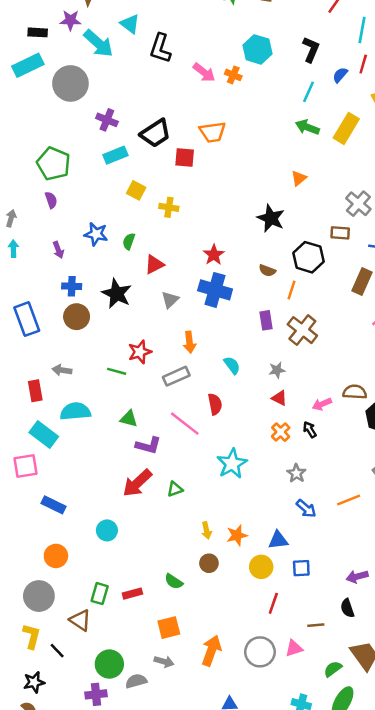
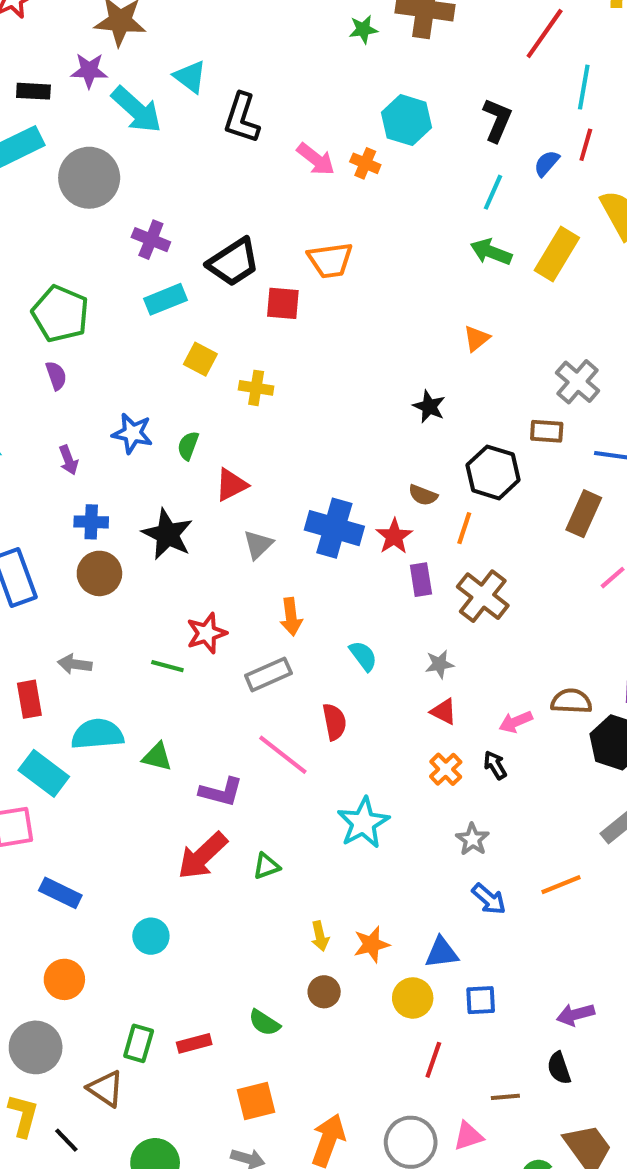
black star: (271, 218) -> (429, 407), size x0.7
red star: (214, 255) -> (394, 536), moved
green triangle: (129, 419) -> (157, 757), moved

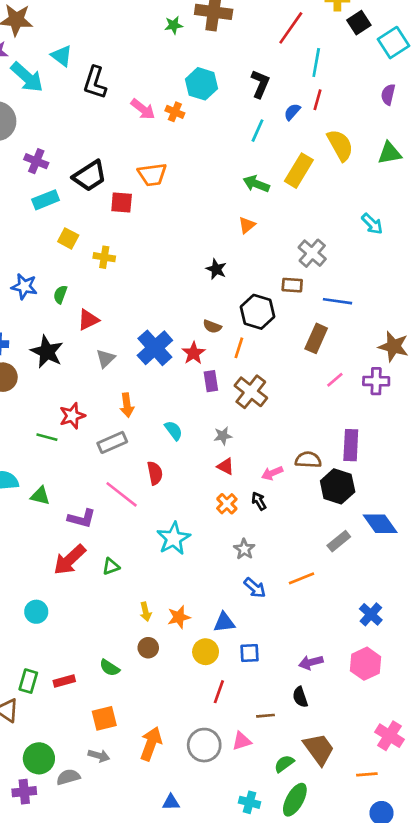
green arrow: (491, 252) -> (256, 184), moved
blue cross: (334, 528) -> (155, 348), turned 32

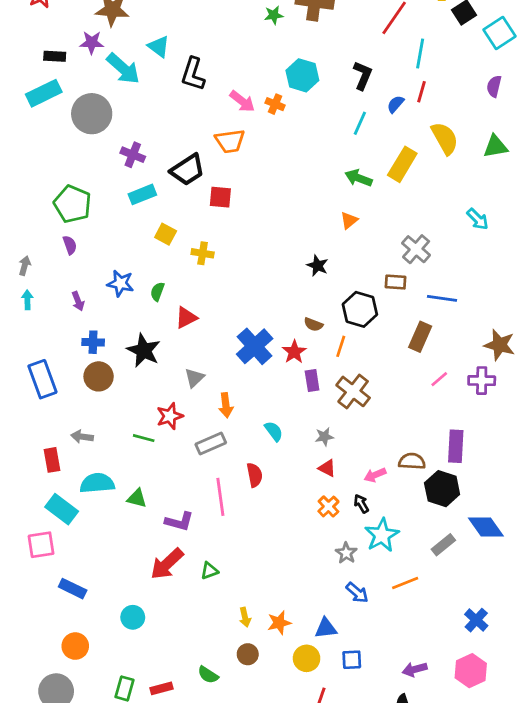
orange trapezoid: (152, 175) -> (230, 141), moved
gray triangle: (106, 358) -> (194, 378), moved
pink line: (122, 494) -> (220, 497), turned 44
cyan star: (174, 538) -> (382, 535), moved

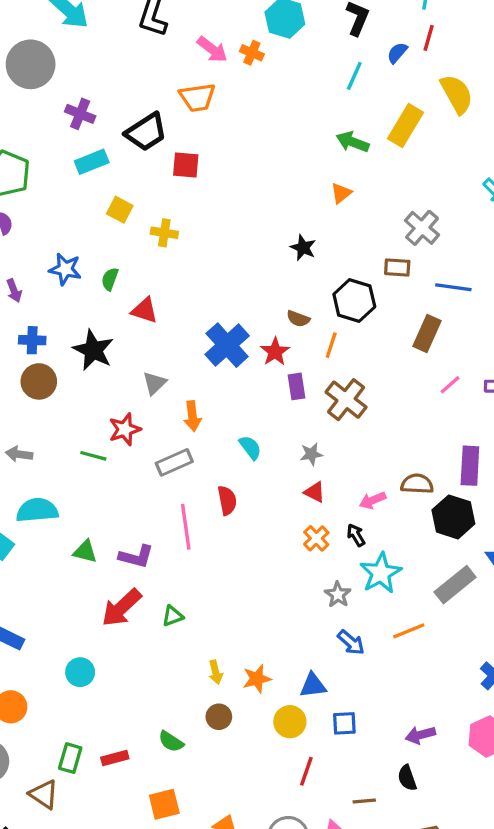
red triangle: (186, 318) -> (145, 310), turned 45
green triangle: (137, 498) -> (85, 552), moved
gray rectangle: (443, 545) -> (455, 585), size x1.4

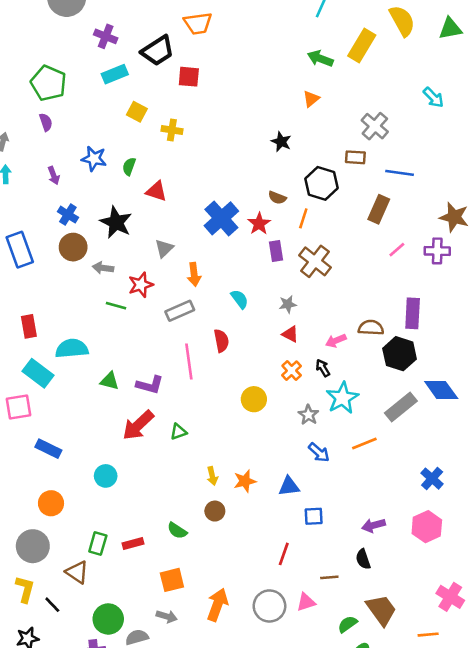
blue cross: (32, 340) -> (68, 215), turned 30
gray arrow: (19, 454) -> (103, 268), moved
yellow circle: (290, 722) -> (254, 399), moved

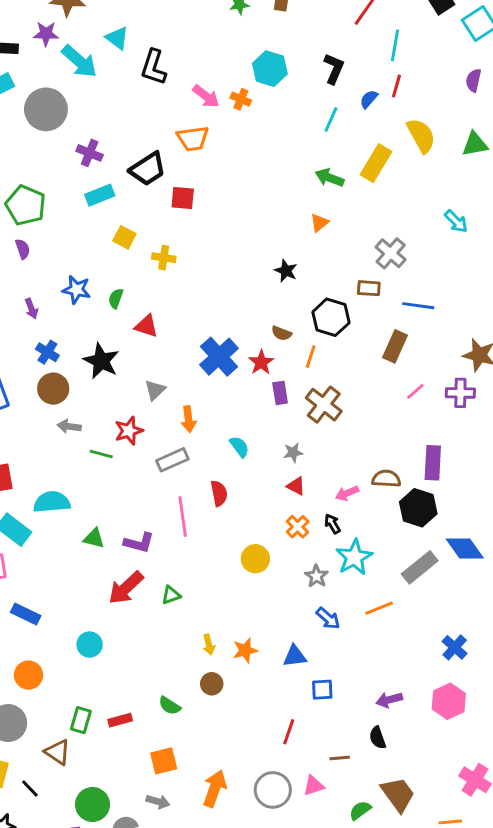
gray arrow: (103, 268) -> (69, 426), moved

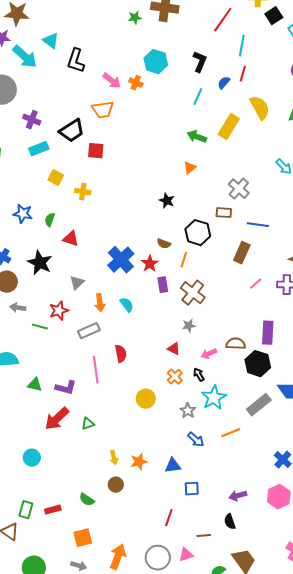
cyan semicircle: (239, 447) -> (127, 305), moved
gray star: (293, 453) -> (189, 326), moved

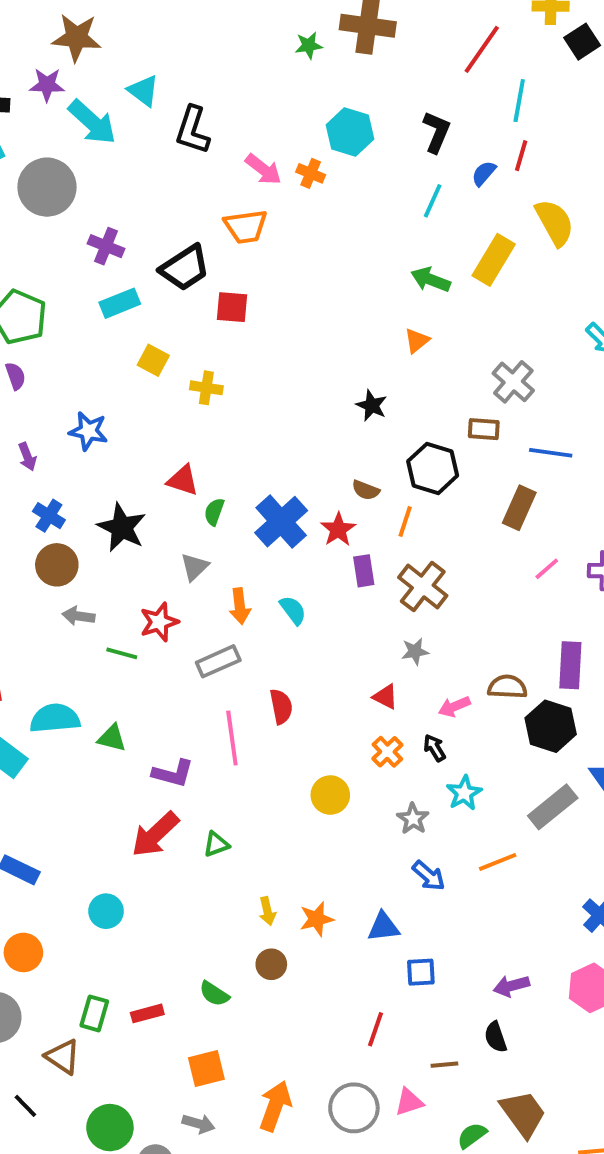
green semicircle: (50, 220) -> (214, 512), moved
green triangle: (35, 385) -> (112, 738), moved
cyan star: (214, 398) -> (464, 793), size x0.7

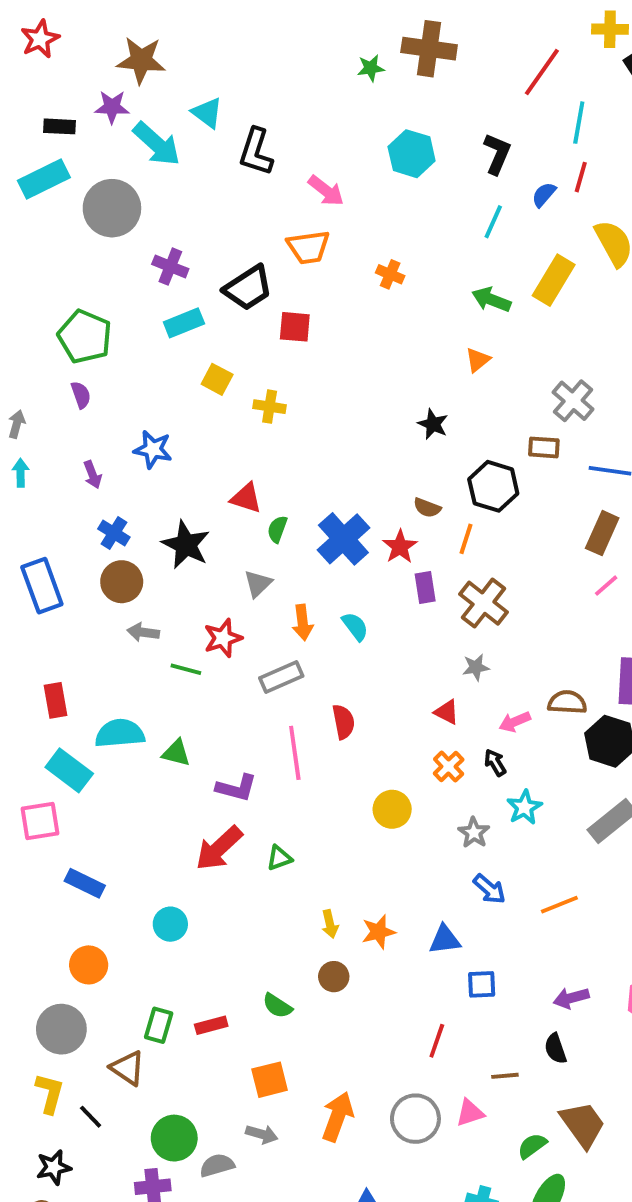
orange cross: (311, 173) -> (390, 274), moved
brown rectangle: (519, 508) -> (602, 533), moved
orange line: (498, 862) -> (559, 905), moved

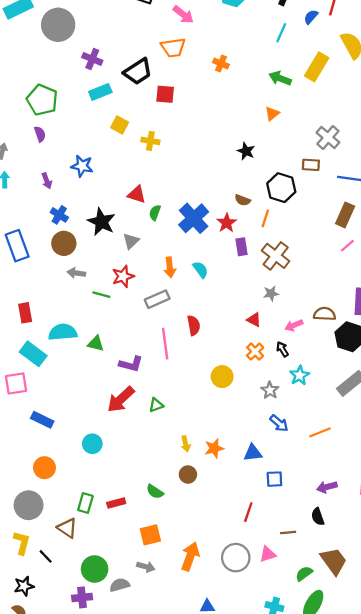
gray triangle: (258, 584) -> (131, 241), moved

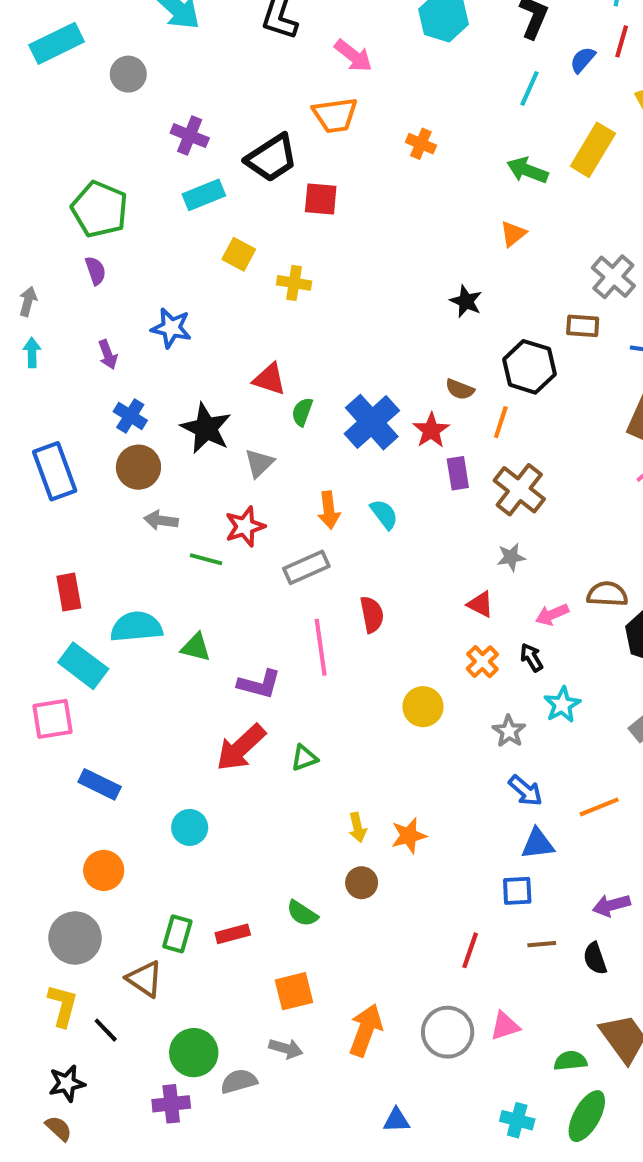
gray circle: (58, 25) -> (128, 74), size x0.6
blue triangle: (253, 453) -> (538, 844), moved
brown line: (288, 533) -> (542, 944), moved
green semicircle: (304, 574) -> (570, 1061), turned 30

